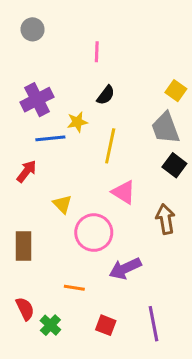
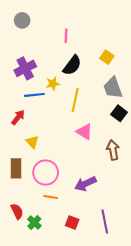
yellow square: (176, 91) -> (107, 57), moved
black semicircle: (106, 95) -> (72, 65), size x1.5
yellow triangle: (62, 204) -> (32, 142), moved
pink circle: (94, 233) -> (46, 173), moved

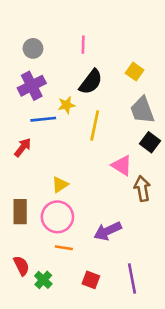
gray circle: (22, 20) -> (33, 48), moved
pink triangle: (84, 132) -> (122, 165), moved
yellow triangle: (32, 142) -> (60, 185), moved, turned 40

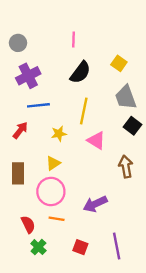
gray circle: (33, 48) -> (18, 43), moved
yellow star: (66, 105) -> (59, 134), moved
pink triangle: (122, 165) -> (96, 140), moved
brown rectangle: (20, 212) -> (18, 173), moved
red semicircle: (21, 266) -> (28, 224), moved

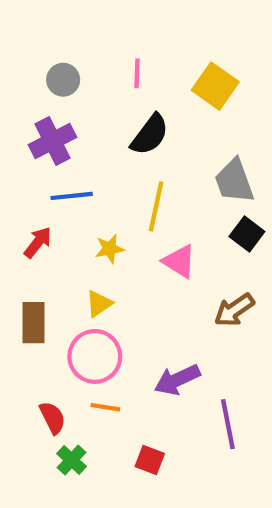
gray circle: (18, 43) -> (63, 80), moved
yellow square: (119, 63) -> (215, 86), moved, size x1.5
brown arrow: (126, 167) -> (234, 310), turned -115
purple line: (117, 246) -> (228, 424), moved

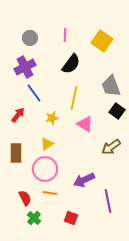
blue line: (72, 196) -> (34, 93), turned 60

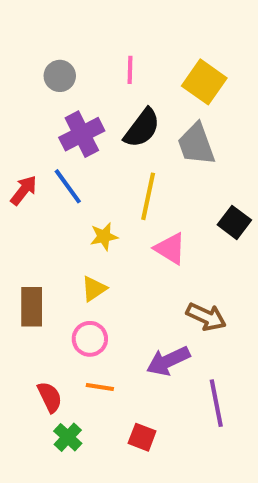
purple cross: (25, 67) -> (82, 134), moved
gray trapezoid: (111, 86) -> (196, 144), moved
red arrow: (18, 115) -> (24, 190), moved
brown arrow: (111, 147) -> (206, 317), moved, turned -120
pink circle: (45, 169) -> (90, 339), size x0.7

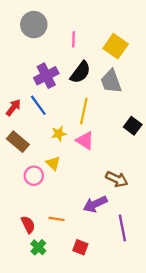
gray circle: (60, 76) -> (34, 25), moved, size x1.5
pink triangle: (170, 249) -> (85, 140), moved
yellow triangle: (94, 289) -> (53, 163), turned -42
brown rectangle: (32, 307) -> (18, 142), moved, turned -50
pink circle: (90, 339) -> (34, 176), moved

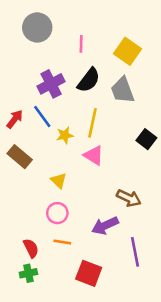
yellow star: (59, 134) -> (65, 135), moved
pink circle: (34, 176) -> (57, 213), moved
green cross: (38, 247) -> (28, 273), moved, turned 35
red square: (80, 247) -> (89, 273), size x1.5

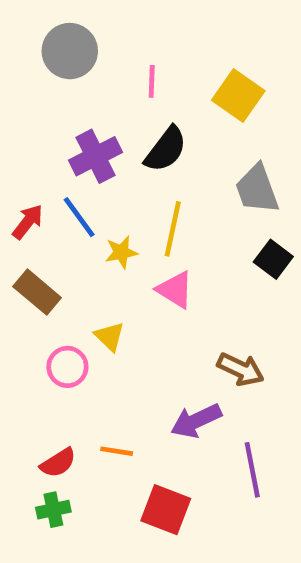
gray trapezoid: (123, 90) -> (257, 189), moved
pink circle: (57, 213) -> (67, 367), moved
red semicircle: (31, 248) -> (58, 463), turned 84

